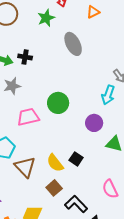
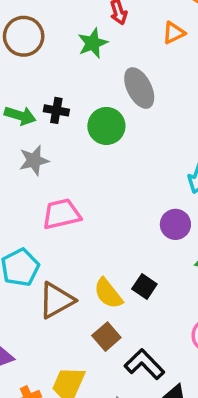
green circle: (58, 103) -> (106, 126), moved
brown triangle: (25, 167) -> (56, 300), turned 45

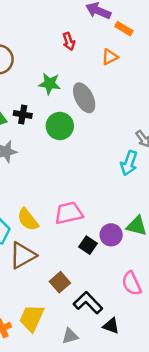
green star: (93, 43) -> (50, 84), moved, turned 30
pink trapezoid: (62, 214) -> (69, 213), moved
purple circle: (175, 224) -> (111, 235), moved
yellow semicircle: (108, 293) -> (28, 219), moved

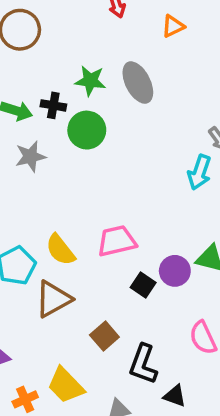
green star: (50, 84) -> (90, 81), moved
green circle: (60, 126) -> (87, 130), moved
black L-shape: (88, 303) -> (143, 364), turned -116
yellow trapezoid: (32, 318) -> (66, 385), turned -68

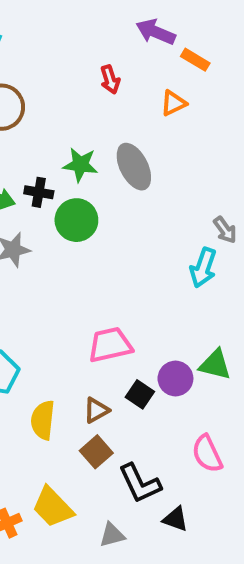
yellow semicircle: (60, 250) -> (43, 420), moved, turned 44
brown triangle: (53, 299) -> (96, 410), moved, size x0.6
black L-shape: (143, 364) -> (140, 483), turned -45

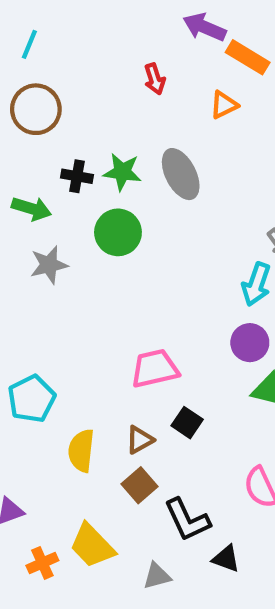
orange rectangle: (195, 60) -> (248, 57), size x1.4
black cross: (39, 192) -> (77, 176), moved
purple circle: (175, 378) -> (250, 343), moved

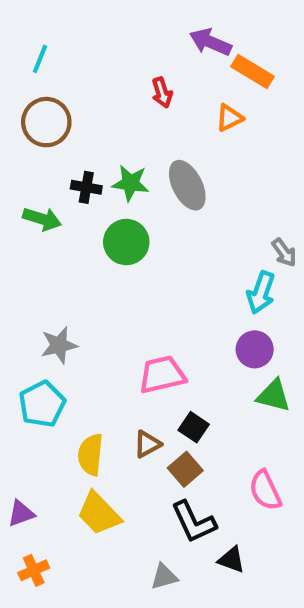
gray star: (49, 265) -> (59, 345), moved
brown square: (140, 485) -> (185, 469), moved
yellow trapezoid: (92, 546) -> (99, 514), moved
orange cross: (42, 563) -> (34, 570), moved

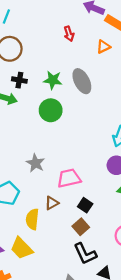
black cross: (86, 187) -> (19, 80), moved
gray star: (59, 345) -> (36, 163), moved, turned -30
brown triangle: (147, 444) -> (52, 203), moved
yellow trapezoid: (99, 514) -> (22, 248), moved

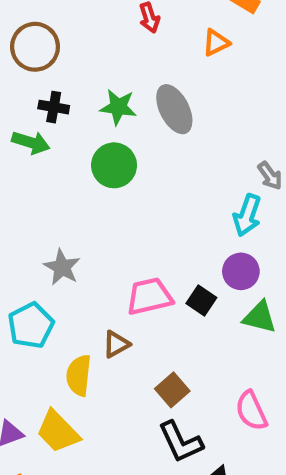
gray star: (36, 163) -> (62, 267), moved
black square: (85, 205) -> (201, 300), moved

